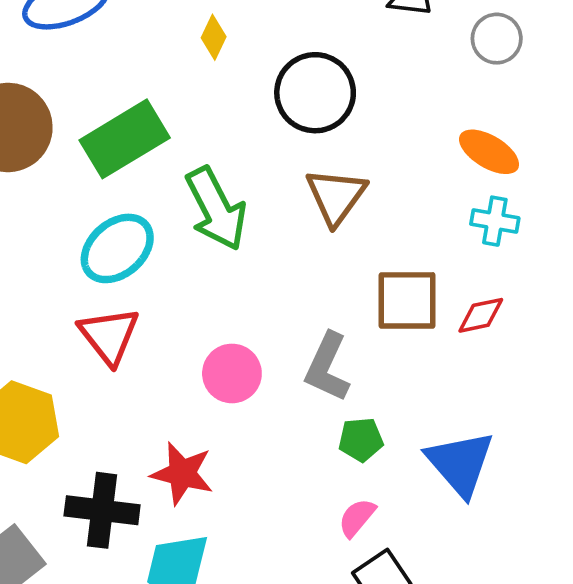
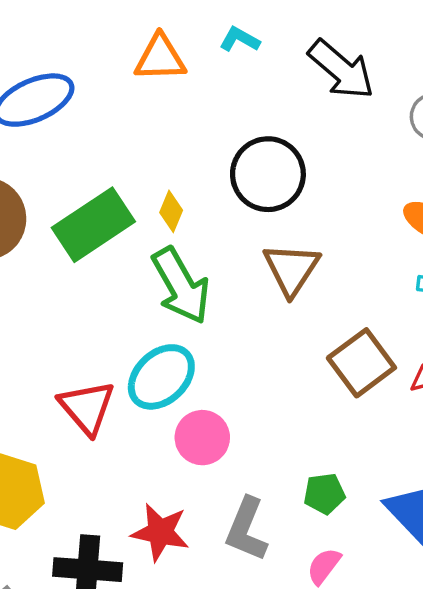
yellow diamond: (214, 37) -> (171, 211), moved
cyan ellipse: (117, 248) -> (161, 377), moved
brown square: (407, 300) -> (361, 363), turned -34
gray L-shape: (327, 367) -> (246, 529), moved

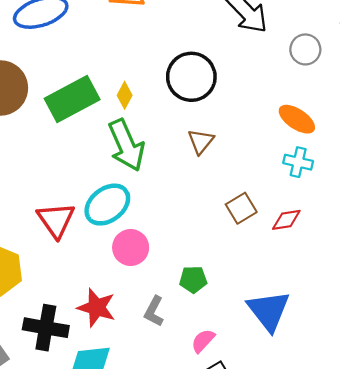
brown triangle: (291, 269) -> (201, 141), size x0.7
brown square: (361, 363) -> (241, 208), size x0.7
green pentagon: (324, 494) -> (193, 280), moved
gray L-shape: (246, 529) -> (154, 311), size x0.7

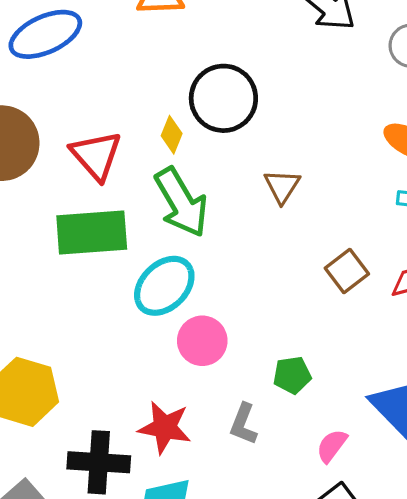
black circle: (191, 77) -> (223, 98), moved
green rectangle: (72, 99) -> (92, 233), moved, turned 30
red triangle: (56, 220) -> (96, 155), moved
pink semicircle: (203, 341) -> (332, 446), moved

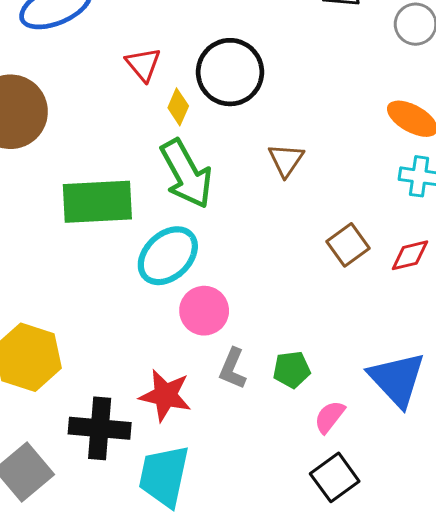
red triangle: (96, 155) -> (143, 64), moved, size x0.7
green pentagon: (292, 375) -> (292, 370), moved
gray L-shape: (243, 424) -> (233, 369), moved

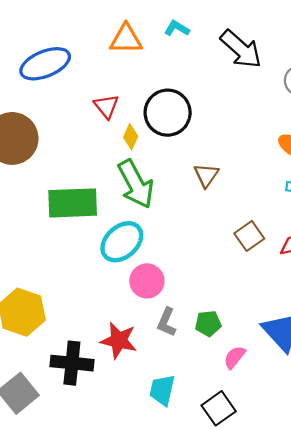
cyan trapezoid: (164, 476) -> (162, 390), moved, size x0.7
black square: (335, 477) -> (219, 408), moved

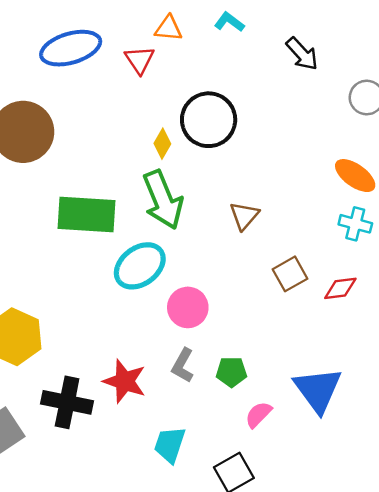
orange triangle: (126, 39) -> (168, 28), size x0.7
black arrow: (241, 49) -> (302, 54), size x0.7
red triangle: (106, 106) -> (140, 60), moved
brown triangle: (206, 175) -> (244, 216), moved
pink circle: (147, 281) -> (188, 307), moved

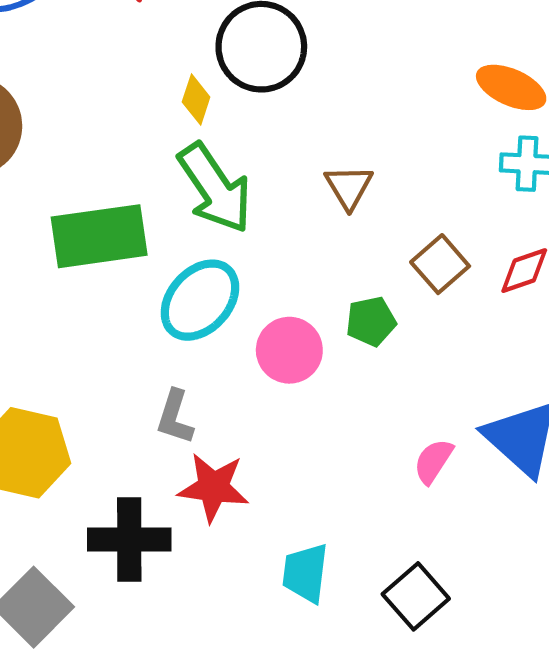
gray L-shape: (183, 365) -> (175, 417), moved
green pentagon: (231, 372) -> (371, 321), moved
pink semicircle: (258, 415) -> (433, 461), moved

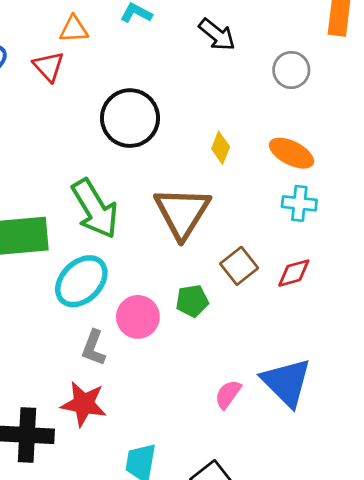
yellow diamond: (196, 100) -> (221, 148), moved
brown triangle: (349, 187) -> (182, 212), size x1.8
gray L-shape: (175, 417) -> (94, 348), moved

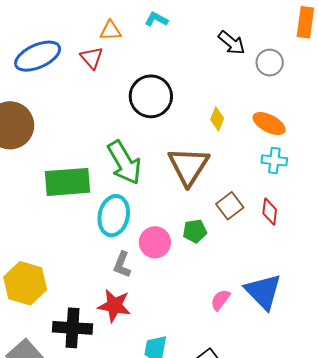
black arrow: (217, 35) -> (232, 43), moved
red diamond: (294, 273) -> (270, 212), turned -68
cyan ellipse: (81, 281) -> (114, 216), turned -33

